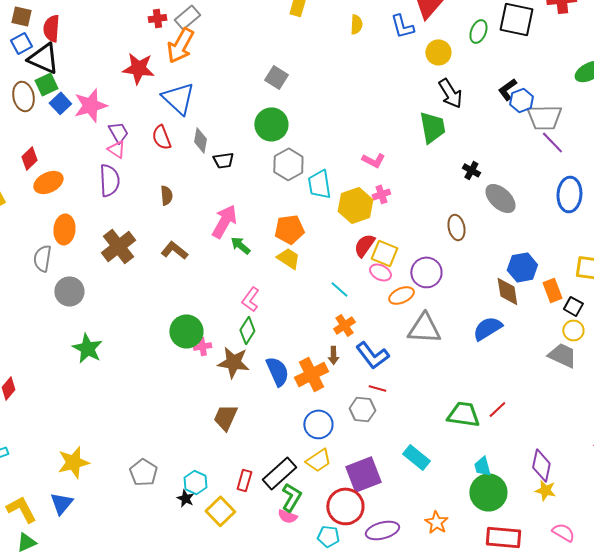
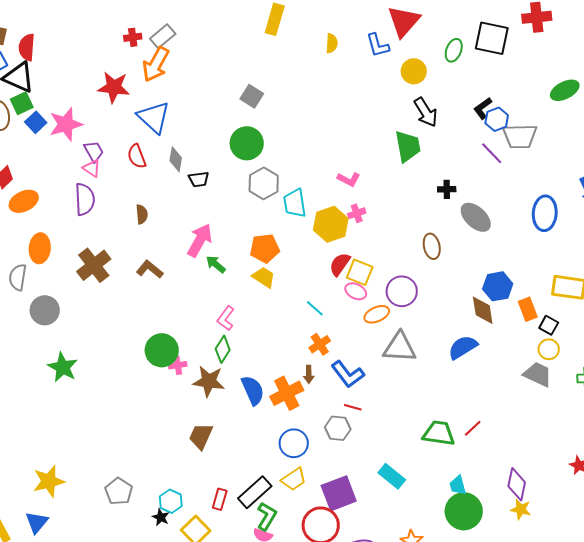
purple line: (552, 142) -> (492, 153), moved
black cross: (471, 170) -> (447, 189), turned -30

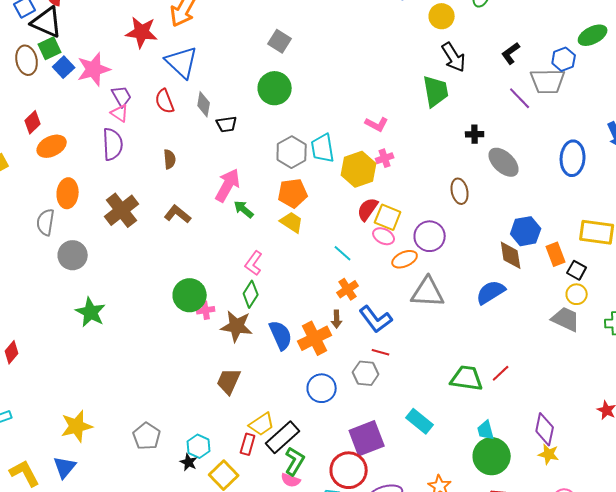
blue hexagon: (497, 119) -> (564, 59), moved
gray hexagon: (264, 183) -> (292, 152), moved
yellow trapezoid: (294, 479) -> (262, 424), moved

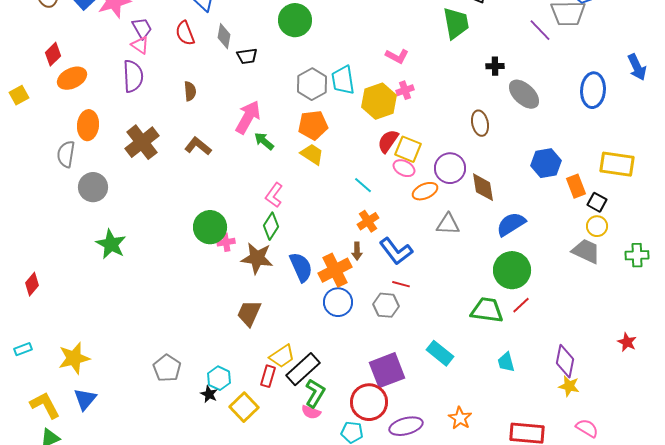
brown diamond: (511, 255) -> (483, 187), moved
gray triangle: (428, 292) -> (448, 224), size x0.7
blue circle: (322, 388) -> (338, 302), moved
yellow star: (77, 426) -> (74, 358), moved
green circle: (492, 456) -> (512, 270), moved

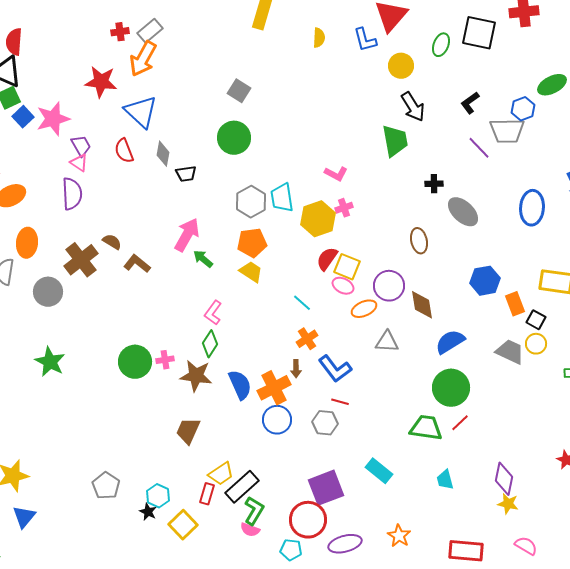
brown semicircle: (190, 91) -> (112, 242), moved, turned -54
gray circle: (93, 187) -> (48, 292), moved
green circle: (210, 227) -> (135, 362), moved
gray trapezoid: (586, 251) -> (510, 352), moved

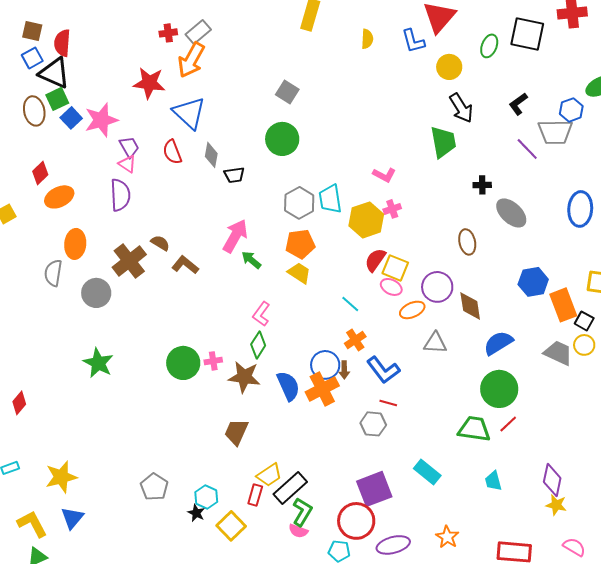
orange rectangle: (515, 304) -> (563, 305), size x1.4
blue circle: (277, 420) -> (325, 365), moved

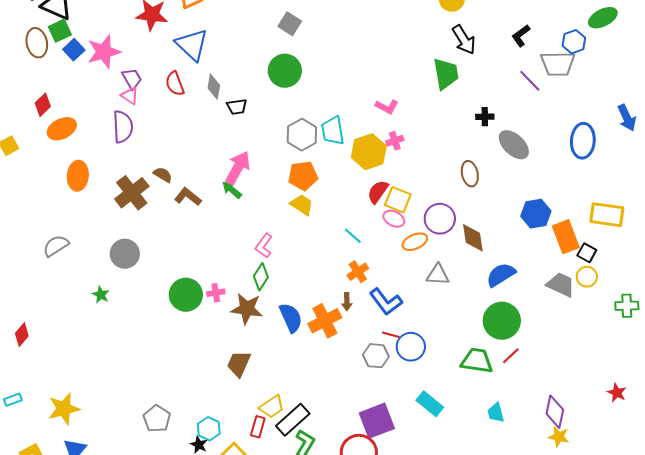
green arrow: (251, 260) -> (232, 190), moved
gray semicircle: (53, 273) -> (56, 246), moved, turned 48
gray circle: (96, 293) -> (125, 254), moved
green star: (98, 363) -> (101, 295), size x0.6
blue circle: (325, 365) -> (411, 347), moved

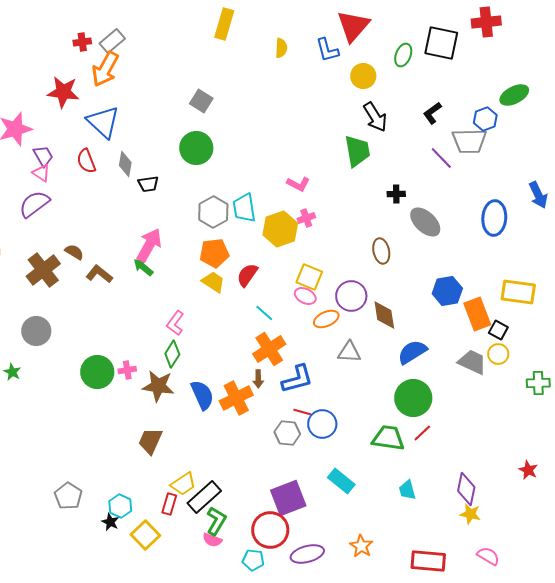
purple semicircle: (123, 127) -> (34, 204), turned -124
red semicircle: (378, 192) -> (247, 275), moved
orange cross: (358, 272) -> (269, 349), size x1.5
blue L-shape: (386, 302) -> (297, 379), turned -68

